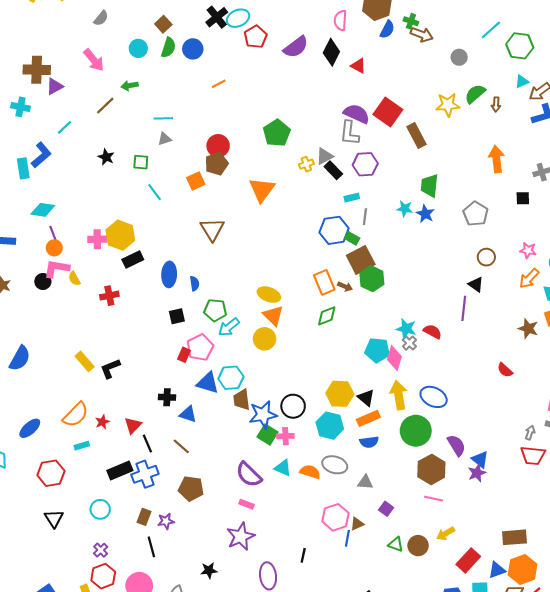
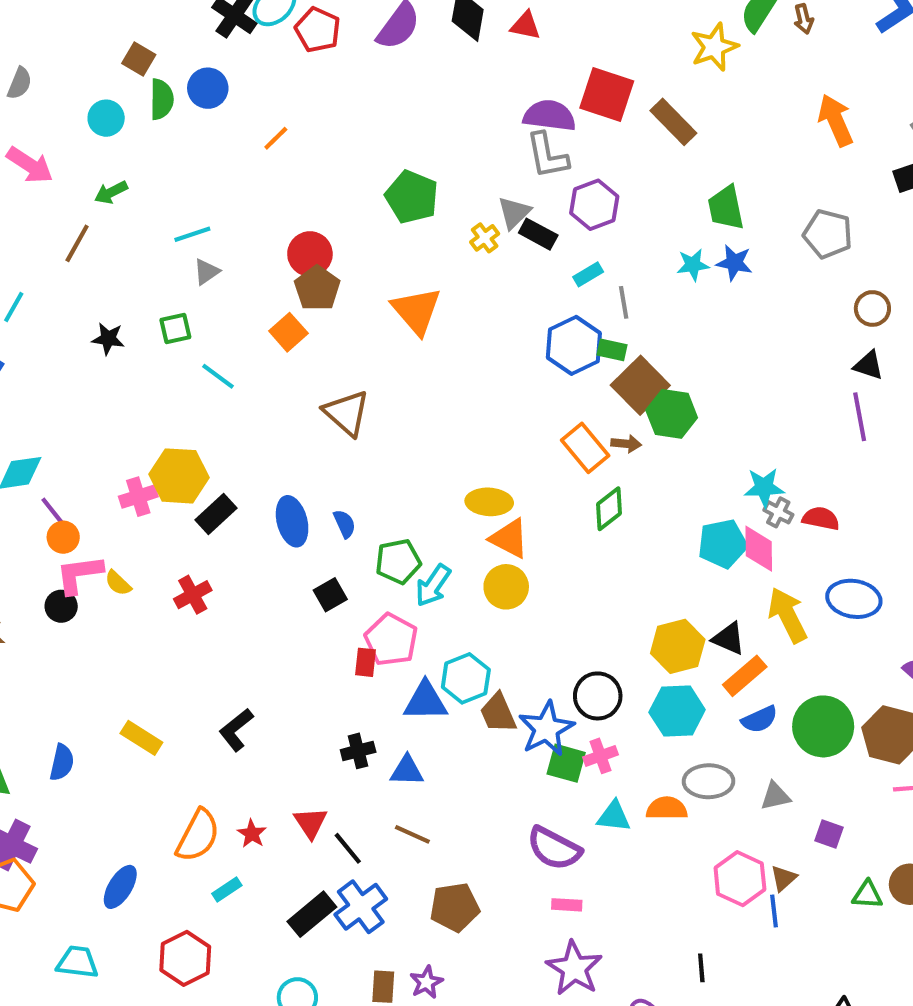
red semicircle: (433, 332) -> (821, 518), moved
blue semicircle: (20, 358) -> (62, 762), size x0.7
yellow rectangle: (85, 361) -> (141, 738), moved
green circle: (416, 431) -> (823, 726), moved

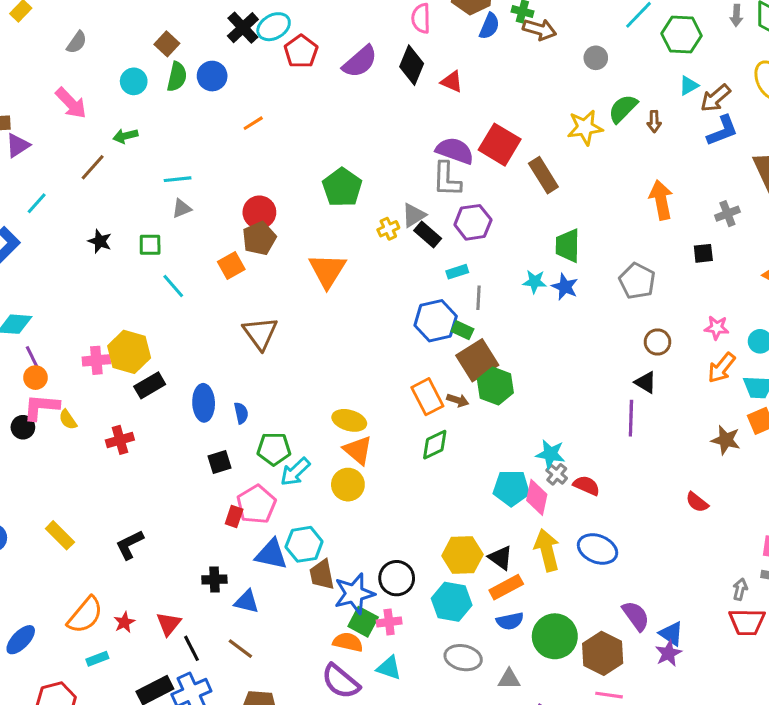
orange semicircle: (667, 808) -> (348, 642), moved

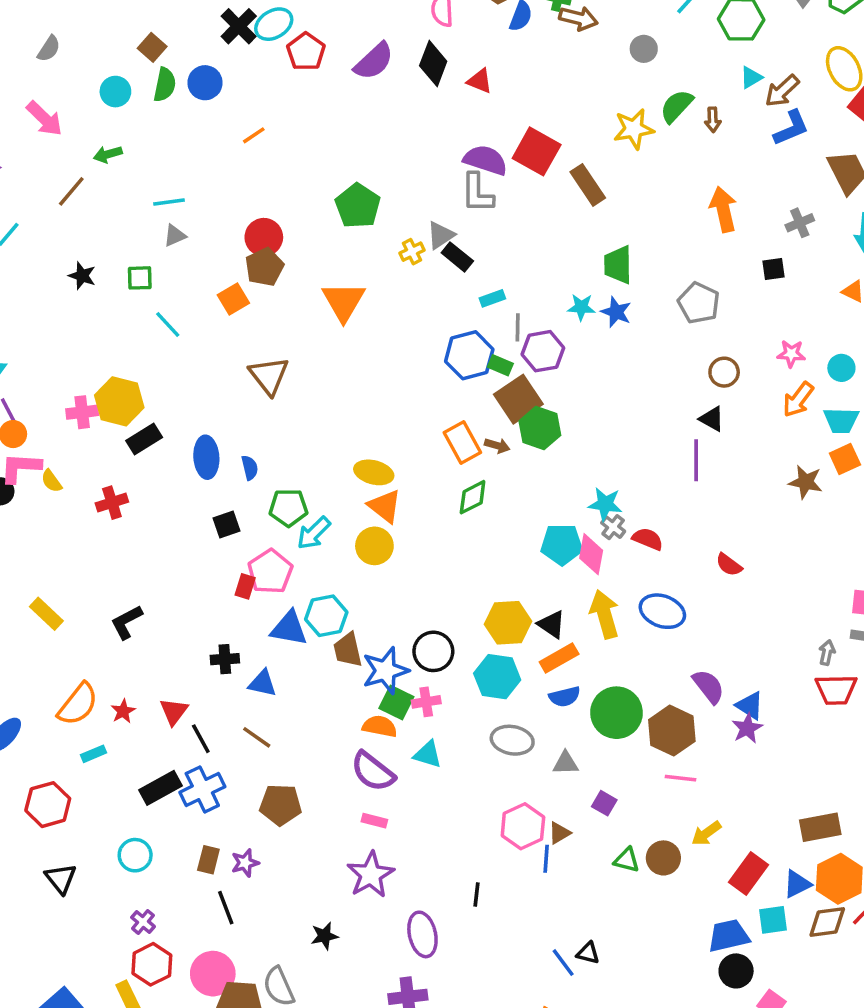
purple hexagon: (473, 222) -> (543, 351), moved
red semicircle: (697, 502) -> (729, 565), moved

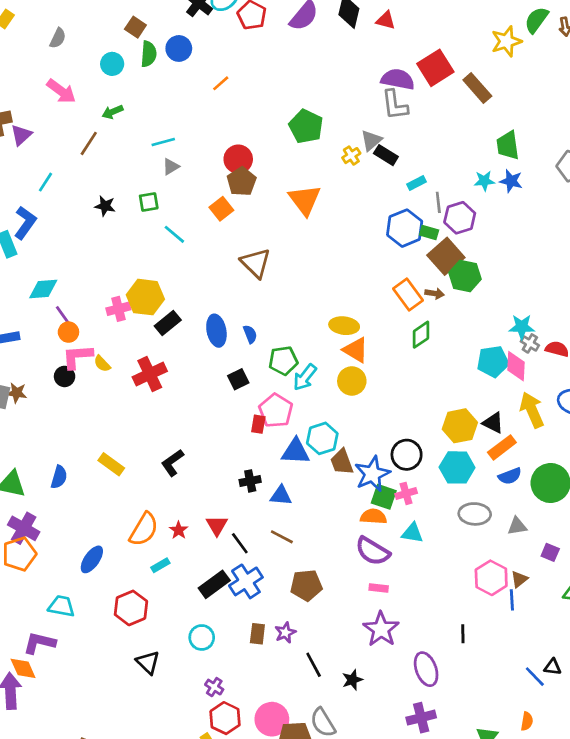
red square: (537, 151) -> (435, 68), turned 36
red cross: (112, 503) -> (150, 374), size x1.4
black line: (226, 908) -> (314, 665), moved

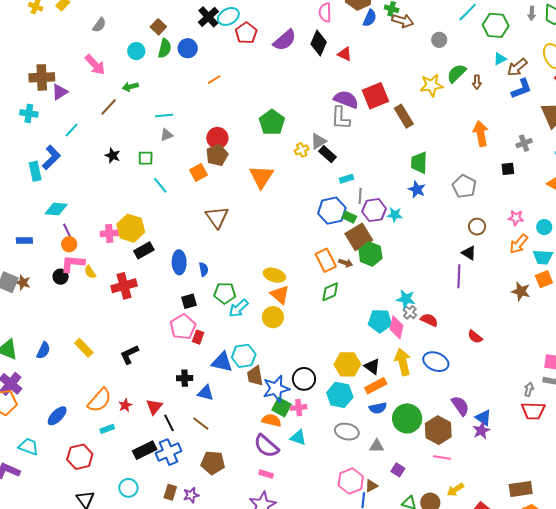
cyan star: (484, 181) -> (395, 215), moved
pink pentagon: (276, 411) -> (183, 327), moved

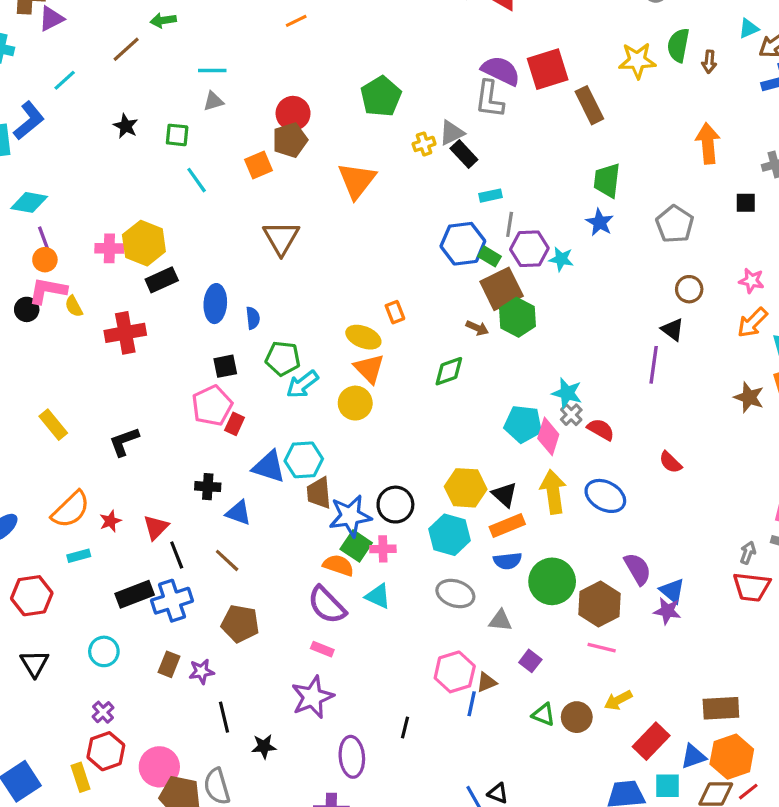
green semicircle: (457, 73) -> (678, 45), turned -40
orange rectangle: (326, 260) -> (395, 312), moved, size x0.6
purple star: (481, 431) -> (667, 611), turned 30

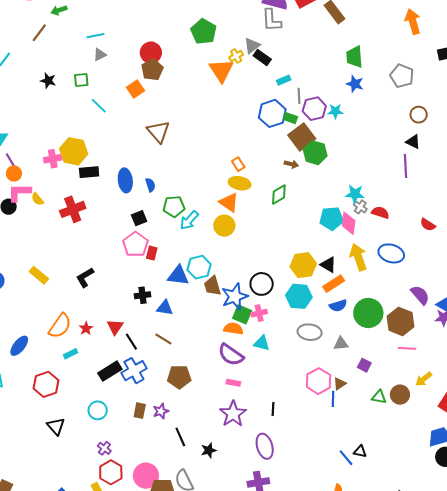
orange triangle: (357, 180) -> (221, 70), moved
black rectangle: (162, 280) -> (89, 172), turned 30
yellow ellipse: (363, 337) -> (240, 183), moved
black line: (405, 727) -> (273, 409), moved

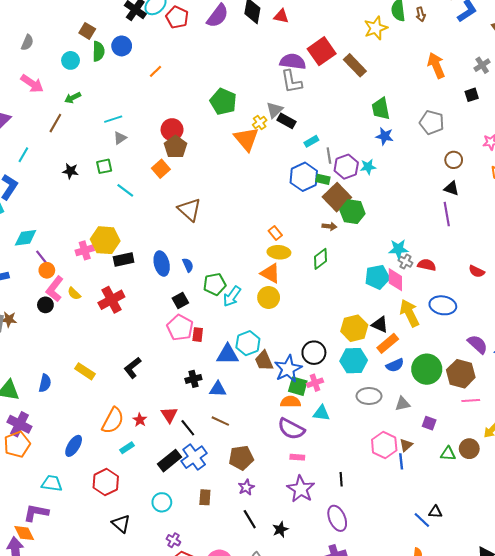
pink L-shape: (19, 192) -> (55, 289), turned -45
purple star: (161, 411) -> (246, 487), moved

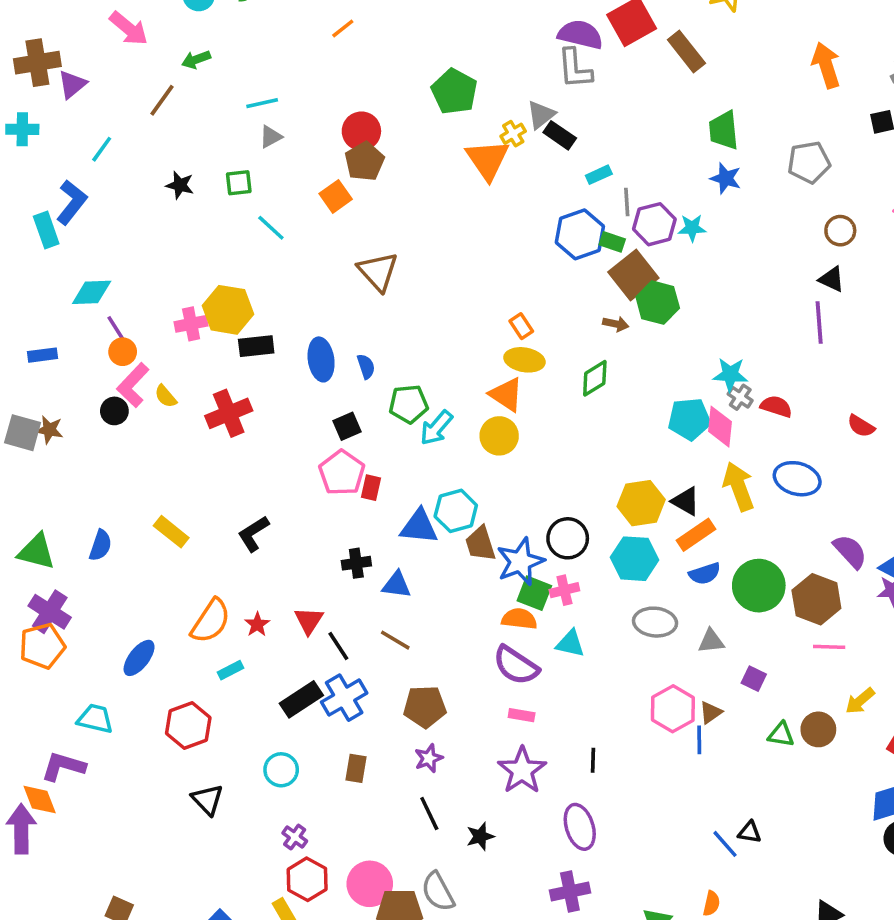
gray pentagon: (432, 122) -> (809, 162), turned -30

